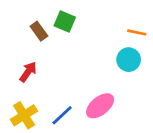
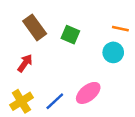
green square: (65, 22) -> (70, 35), moved
brown rectangle: (39, 31) -> (35, 27), size x1.5

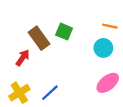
brown rectangle: (35, 27) -> (39, 38), moved
pink ellipse: (88, 93) -> (108, 83), moved

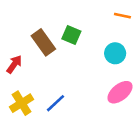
orange line: (110, 26) -> (122, 16), moved
red arrow: (23, 58) -> (14, 64), moved

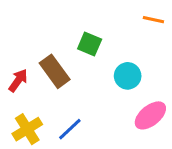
brown rectangle: (43, 42) -> (55, 71), moved
cyan circle: (115, 53) -> (128, 76), moved

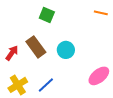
green square: (90, 44) -> (47, 15), moved
cyan circle: (128, 76) -> (66, 50), moved

